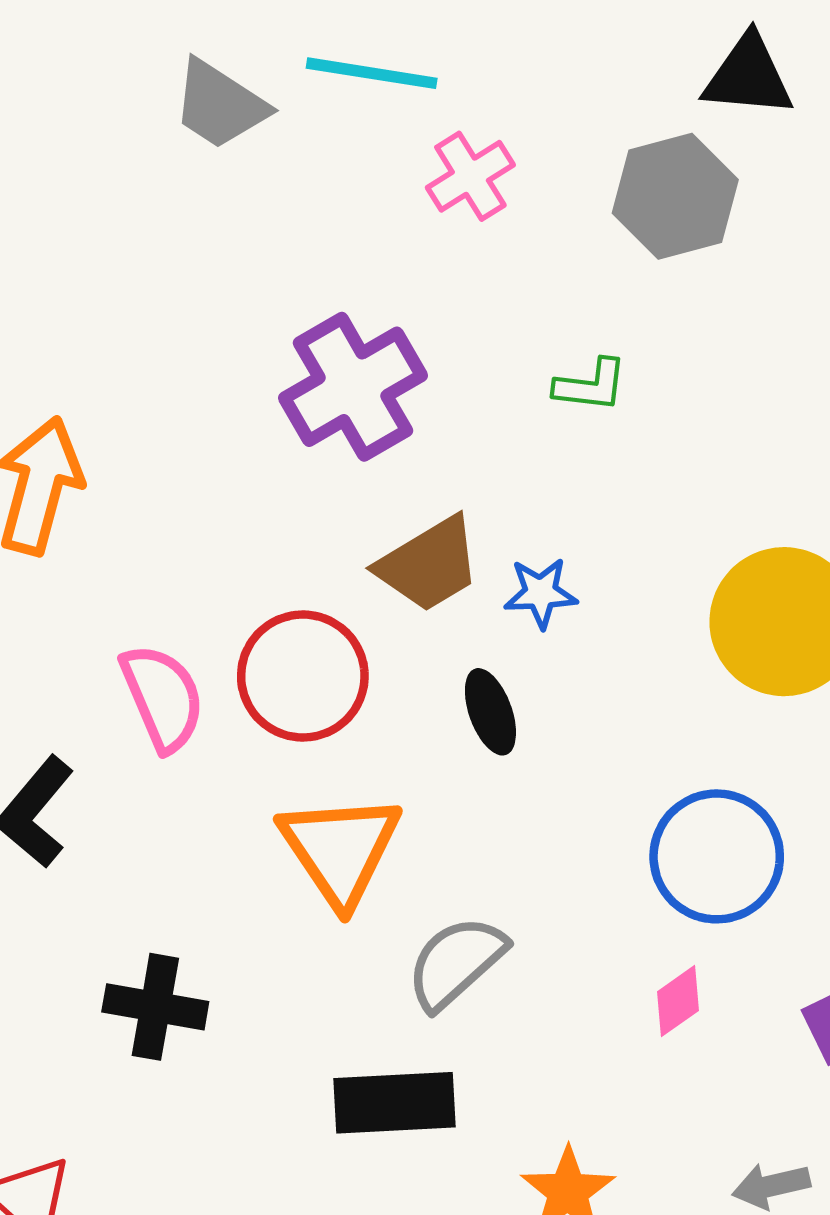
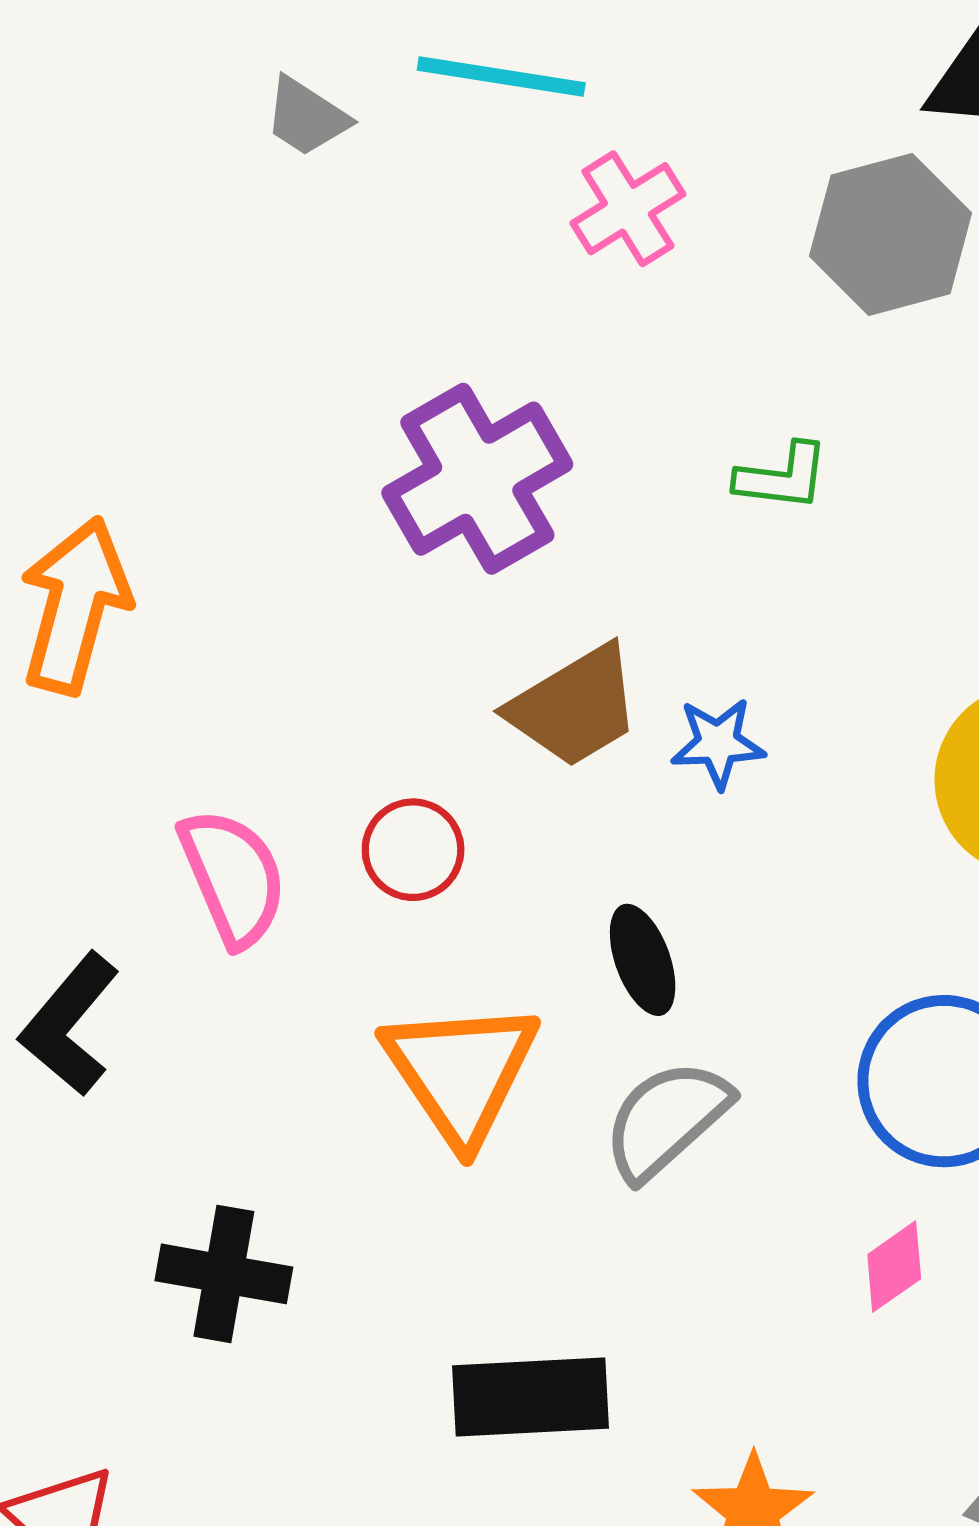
gray trapezoid: (220, 105) -> (307, 117), size x0.7
red circle: (303, 676) -> (413, 850), size x0.6
black ellipse: (490, 712) -> (643, 960), moved
gray semicircle: (456, 962) -> (666, 1120), moved

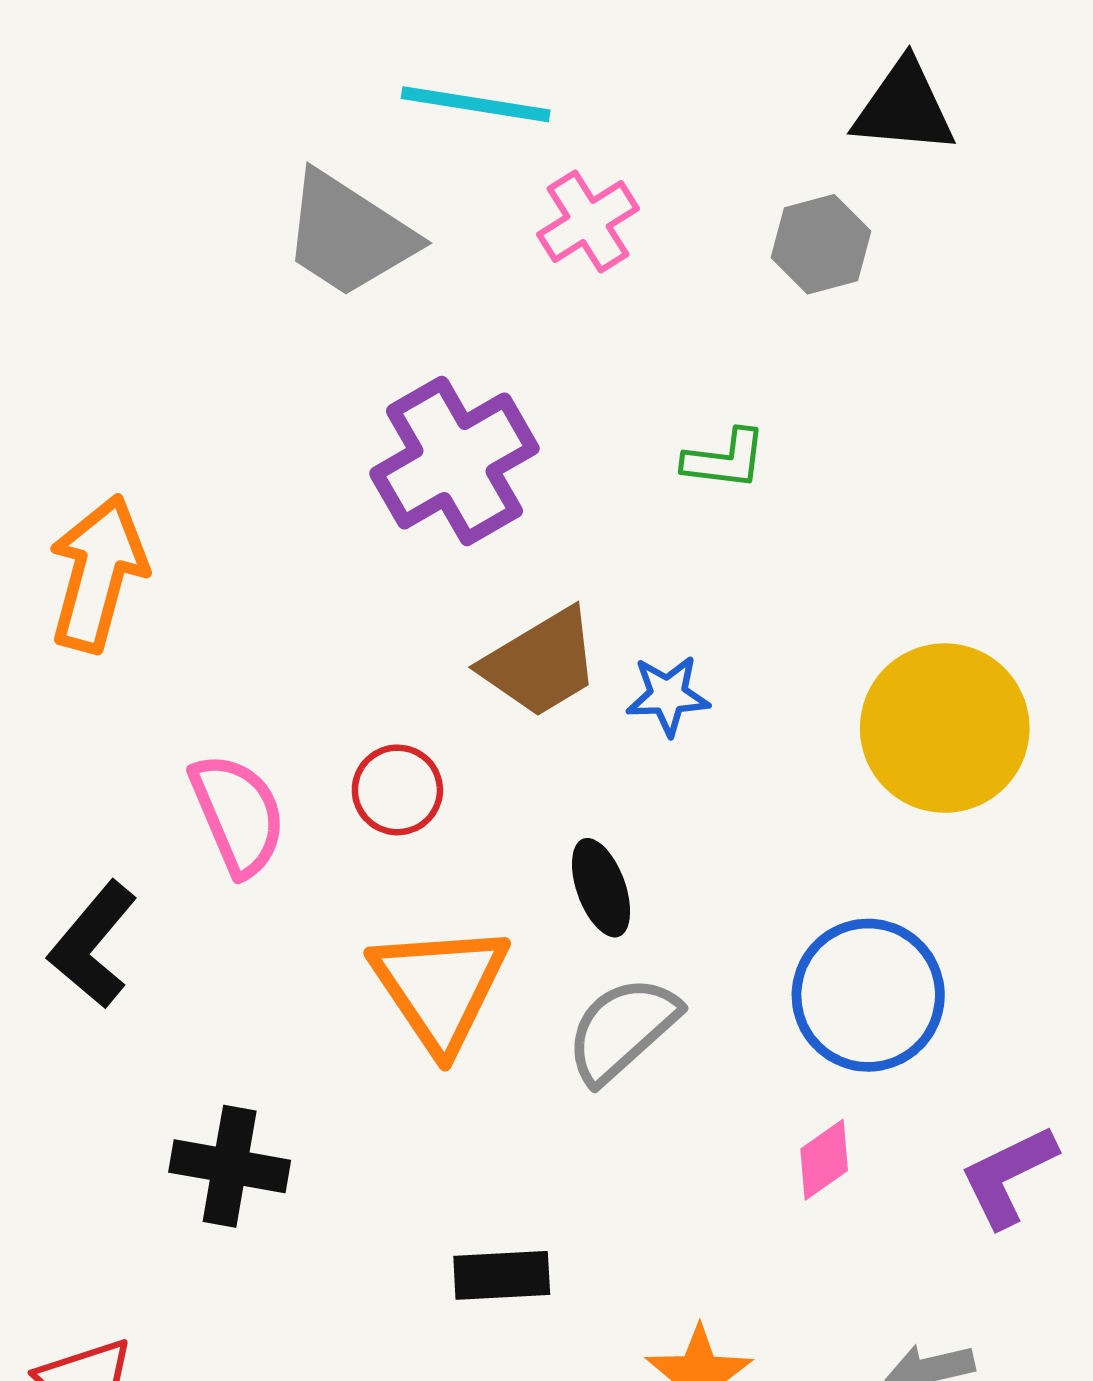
gray trapezoid: (307, 117) -> (349, 235), moved, size x1.8
gray hexagon: (891, 234) -> (821, 244), size x0.7
black rectangle: (531, 1397) -> (502, 1275), size x0.7

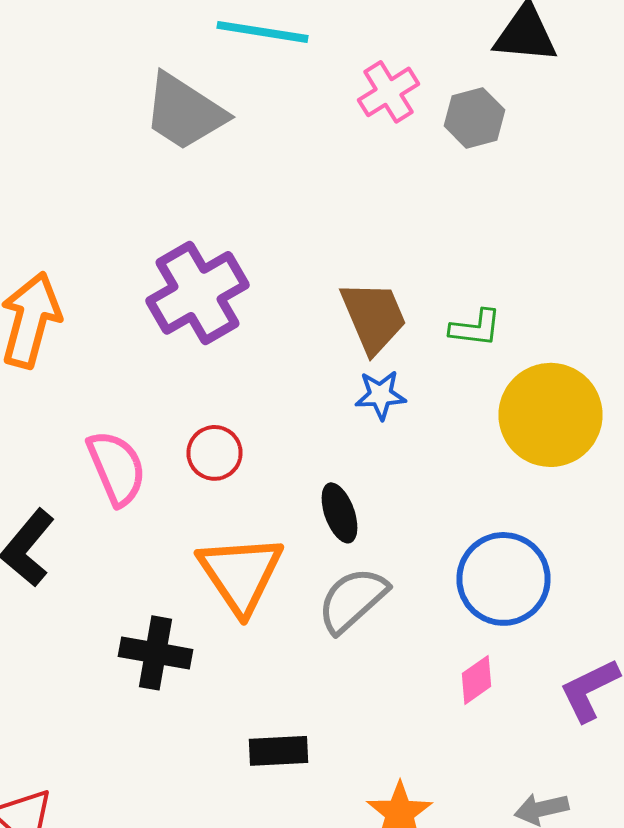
pink cross: (588, 222) -> (388, 92), moved
green L-shape: (725, 459) -> (476, 328), moved
purple cross: (454, 461) -> (198, 293), moved
brown trapezoid: (541, 663) -> (374, 317), moved, turned -82
black cross: (230, 1166) -> (156, 653), moved

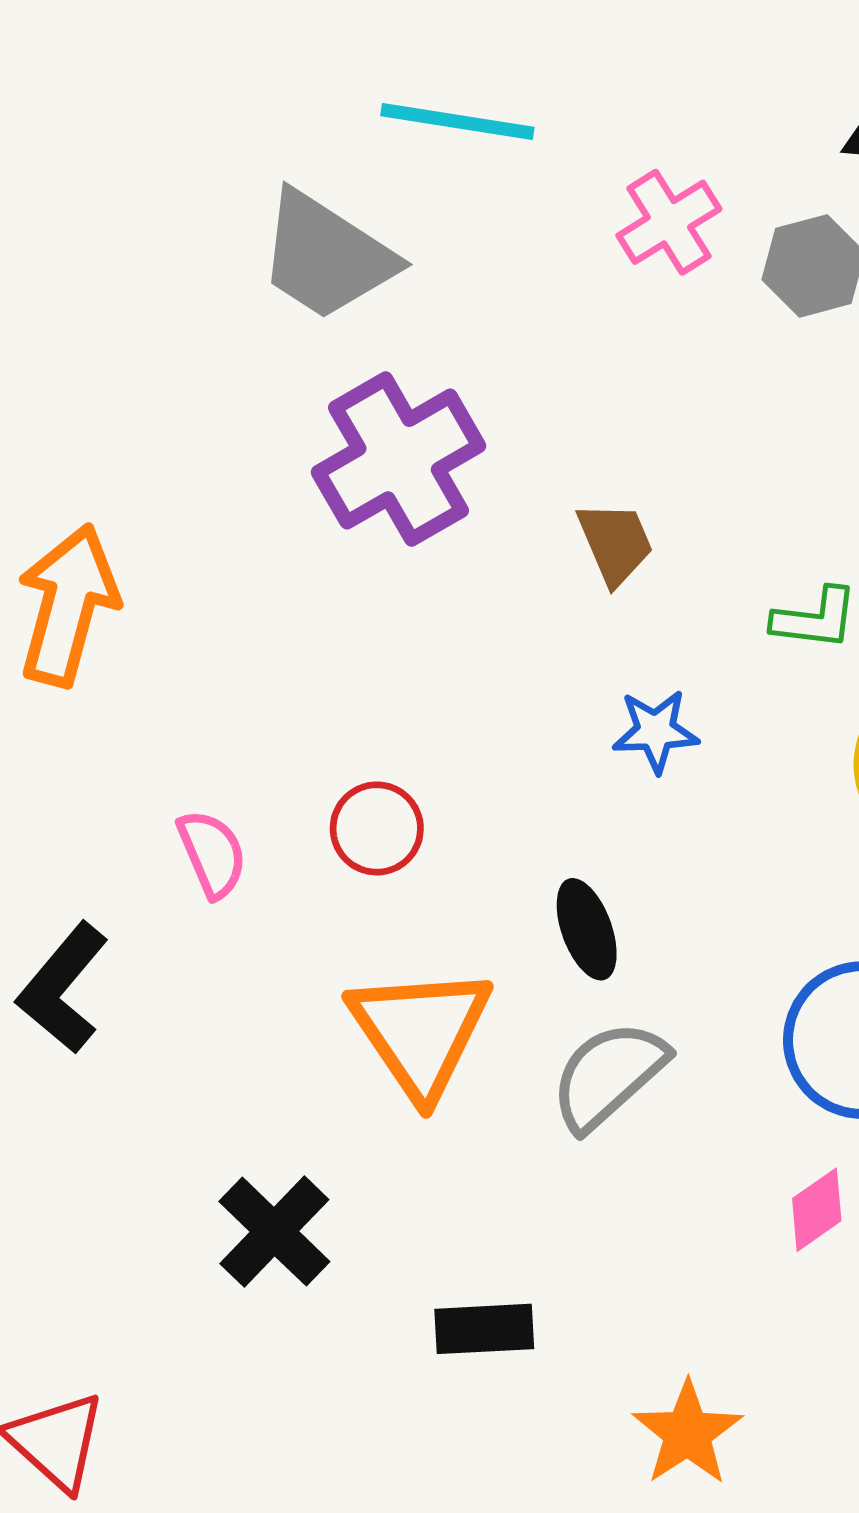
purple cross: (198, 293) -> (399, 459), moved
brown trapezoid: (374, 317) -> (615, 543), moved, size x0.7
pink semicircle: (116, 468) -> (212, 854), size x0.7
black cross: (156, 653) -> (274, 1232), moved, turned 34

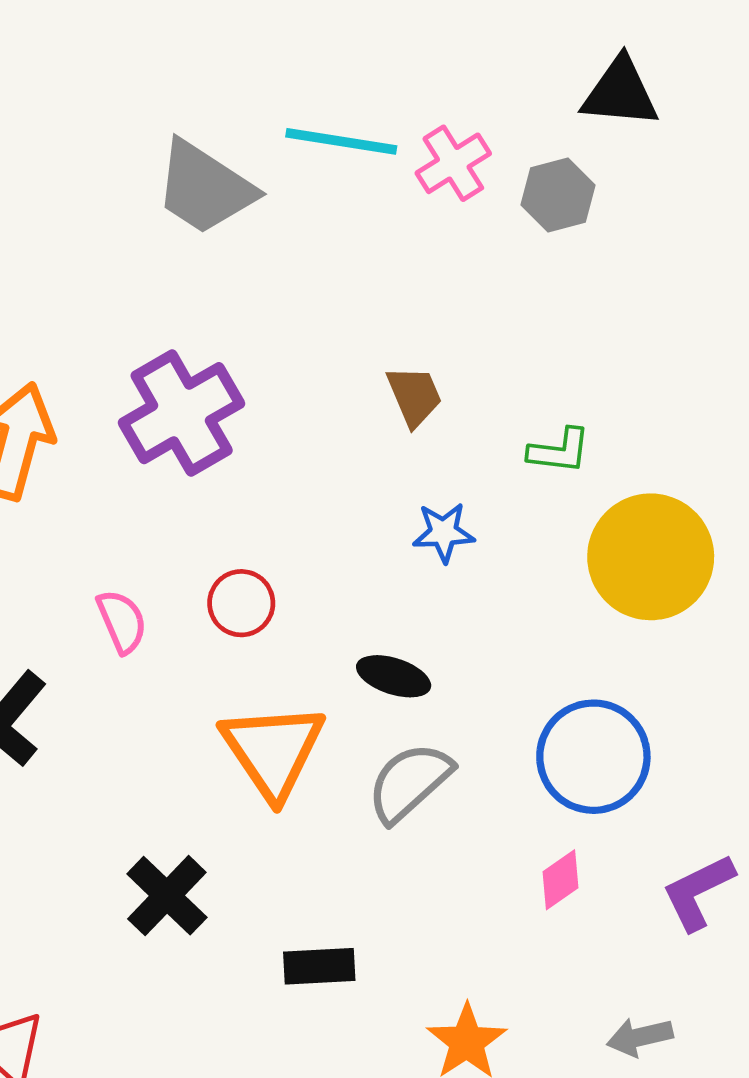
cyan line: (457, 122) -> (341, 141), moved
purple cross: (399, 459) -> (182, 413), moved
black ellipse: (587, 929) -> (394, 676), turned -52

